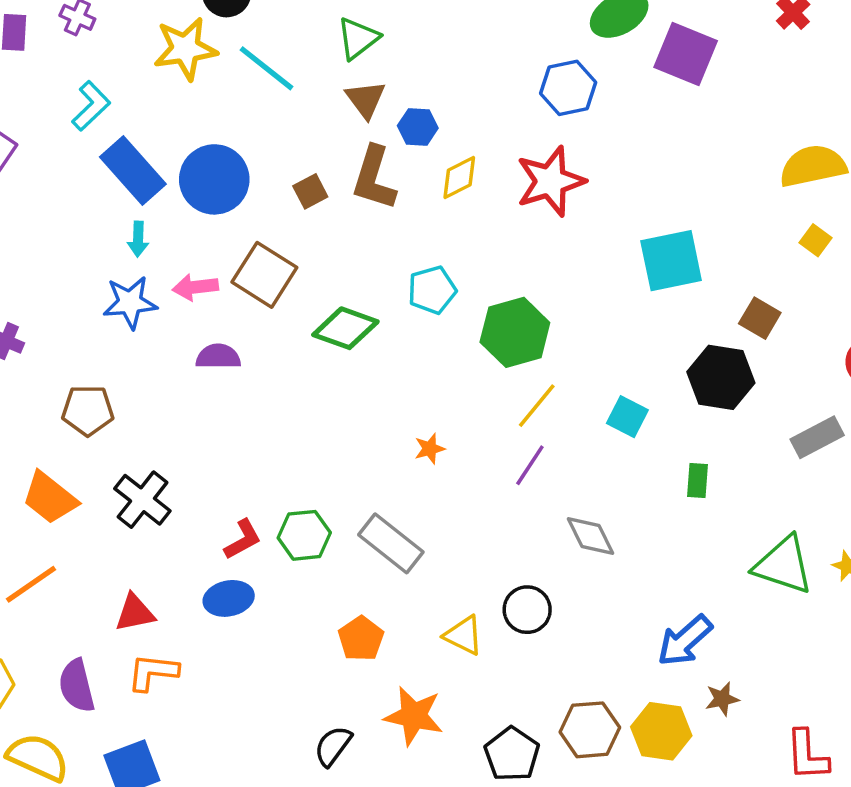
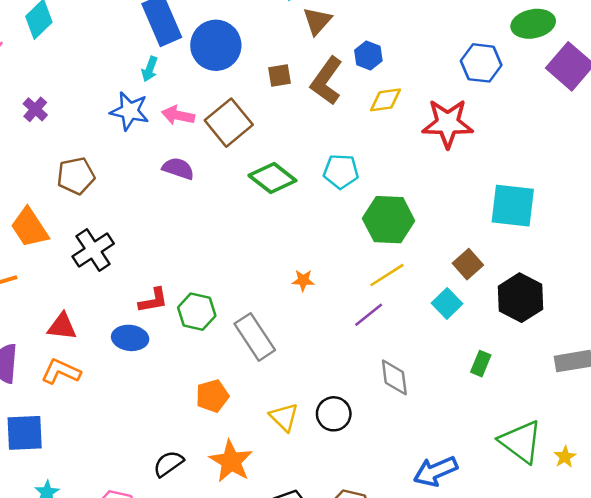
brown triangle: (366, 99) -> (317, 21), moved
brown square: (760, 318) -> (468, 264), moved
brown pentagon: (88, 410) -> (76, 176), turned -30

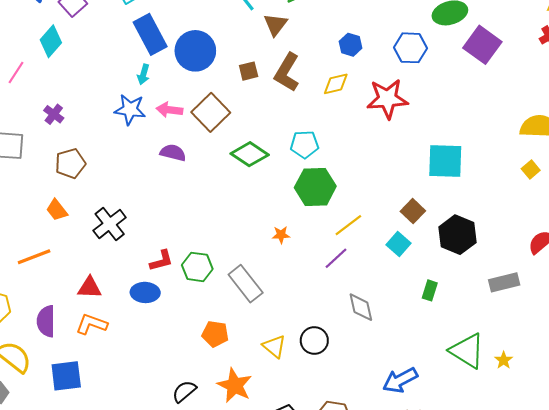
blue hexagon: (368, 56) -> (351, 45), moved
brown pentagon: (76, 176) -> (70, 163), moved
green hexagon: (389, 220) -> (315, 187), moved
orange trapezoid: (29, 228) -> (57, 210), size x0.7
orange pentagon: (212, 396) -> (215, 334), turned 30

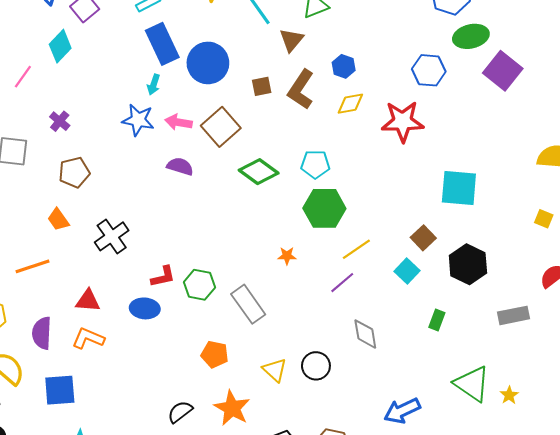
blue hexagon: (351, 45) -> (344, 66), moved
yellow square: (531, 169) -> (544, 219), moved, turned -30

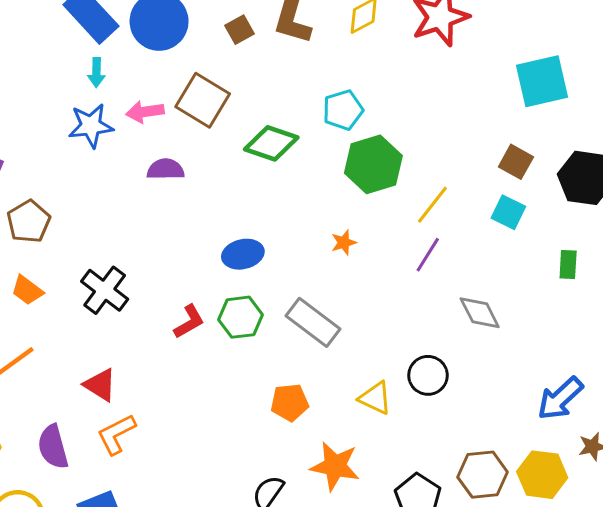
red triangle: (88, 301) -> (100, 385), turned 45
blue ellipse: (145, 308) -> (243, 254), moved
orange L-shape: (88, 338) -> (116, 434), turned -32

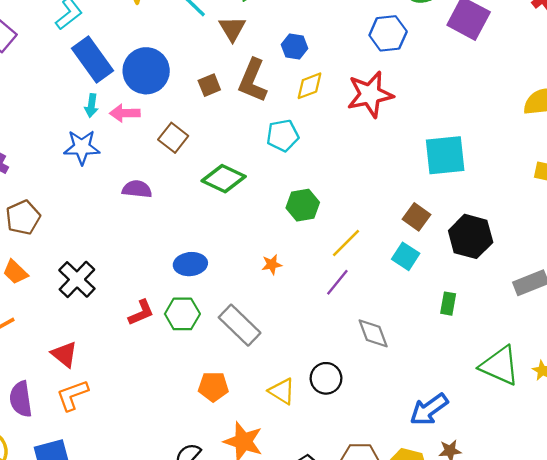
brown square: (203, 100) -> (173, 138), size x0.7
cyan pentagon: (343, 110) -> (283, 136), moved
pink arrow: (145, 112) -> (125, 113), moved
green hexagon: (373, 164) -> (303, 205), size x0.7

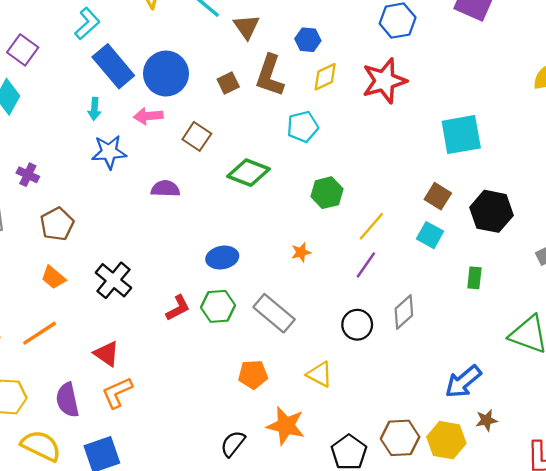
cyan arrow: (91, 105) -> (94, 109), moved
gray diamond: (373, 333) -> (404, 312), turned 72
black circle: (326, 378) -> (357, 325), moved

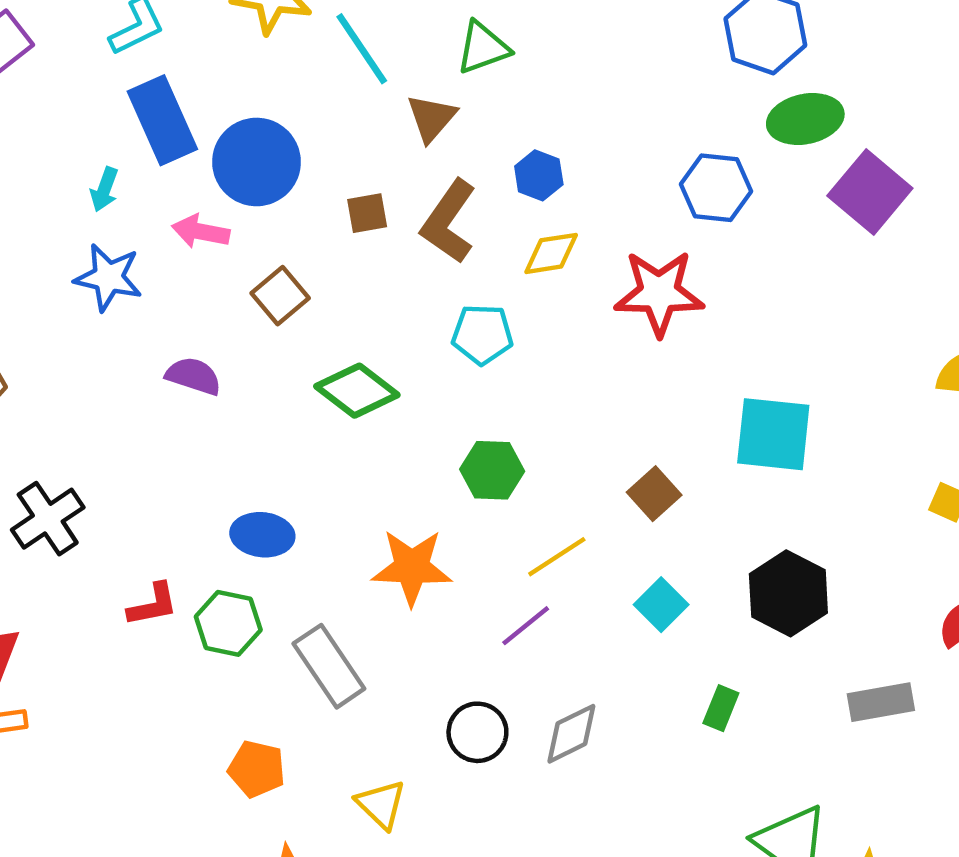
brown square: (438, 196) -> (654, 494), moved
orange star: (301, 252) -> (412, 567), size x2.0

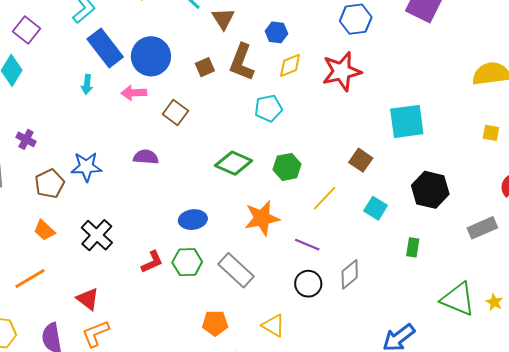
blue star: (108, 277) -> (86, 167), moved
green diamond: (357, 391) -> (234, 163), moved
purple line: (526, 626) -> (307, 245), moved, turned 75

